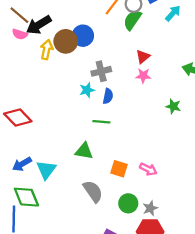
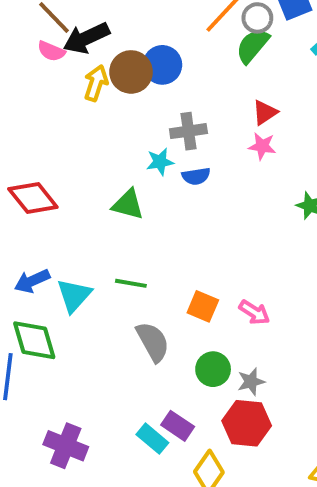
blue semicircle: (108, 96) -> (196, 176), turned 64
green line: (101, 122) -> (131, 283), moved
green triangle: (84, 151) -> (128, 204), moved

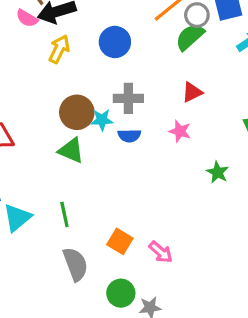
brown circle: (131, 72) -> (77, 112), moved
pink star: (262, 146) -> (180, 131), moved
green line: (131, 283) -> (64, 214), turned 60

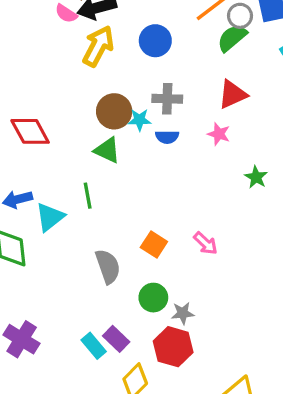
yellow arrow: (59, 49) -> (98, 46), size x1.4
red triangle: (192, 92) -> (233, 94), size x1.4
green line: (64, 214) -> (88, 196), moved
pink arrow: (161, 252) -> (206, 243), moved

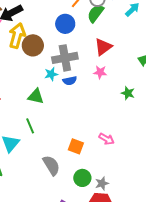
blue circle: (155, 41) -> (65, 24), moved
gray cross: (167, 99) -> (65, 58), size x1.4
brown circle: (114, 111) -> (33, 45), moved

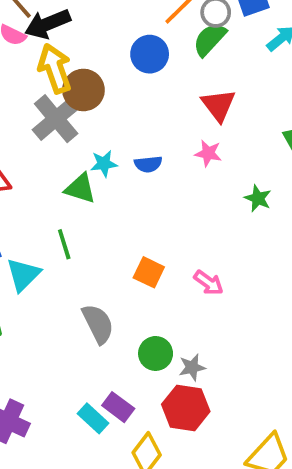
yellow arrow: (17, 36) -> (55, 68), turned -40
red triangle: (103, 47) -> (218, 105), turned -36
gray cross: (65, 58) -> (56, 119), moved, turned -35
cyan star: (51, 74) -> (104, 164), moved
orange square: (76, 146) -> (149, 272), moved

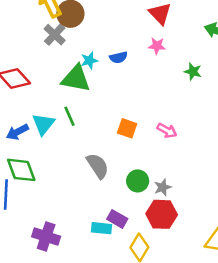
gray cross: (56, 119) -> (55, 35), size x0.7
green triangle: (80, 188) -> (76, 79), size x1.4
cyan triangle: (23, 275) -> (43, 124), moved
cyan rectangle: (93, 418) -> (102, 228), turned -30

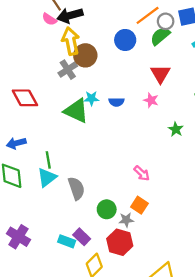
green line: (69, 116) -> (48, 160), moved
cyan triangle: (43, 124) -> (47, 177), moved
orange square: (127, 128) -> (139, 205), moved

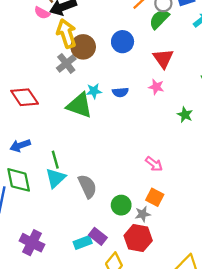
blue circle: (125, 40) -> (123, 42), moved
cyan rectangle: (67, 241) -> (83, 243), turned -35

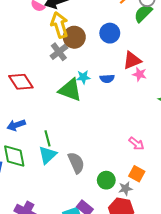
red triangle: (163, 58) -> (132, 60), moved, turned 42

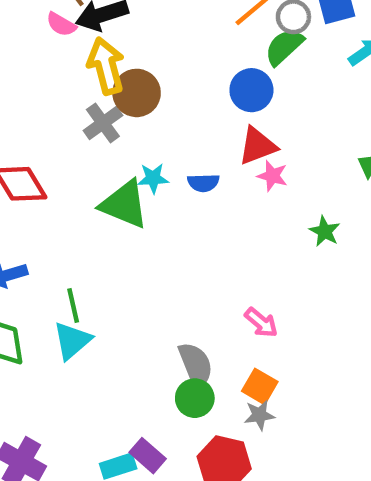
blue circle: (110, 33) -> (251, 90), moved
gray semicircle: (76, 163) -> (196, 365), moved
gray star: (125, 189) -> (259, 415), moved

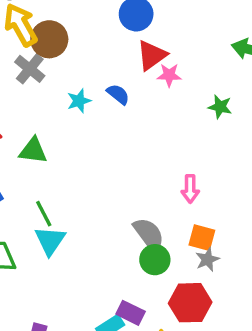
blue semicircle: (203, 183) -> (118, 94), turned -125
green triangle: (124, 204) -> (33, 151), moved, size x0.7
pink arrow: (261, 323) -> (190, 189), turned 64

